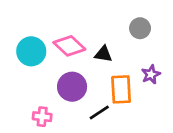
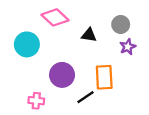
pink diamond: (69, 46) -> (55, 17), moved
black triangle: (103, 54) -> (89, 35), moved
purple star: (151, 74) -> (128, 47), moved

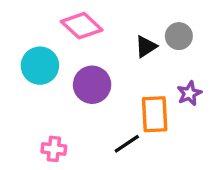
black triangle: (89, 35) -> (146, 47), moved, turned -42
purple star: (128, 47) -> (189, 93), moved
purple circle: (62, 75) -> (92, 85), moved

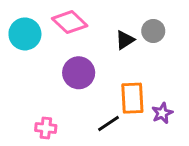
cyan circle: (40, 66) -> (25, 34), moved
purple star: (189, 93) -> (162, 113), moved

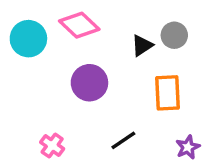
orange rectangle: (132, 98) -> (167, 93), moved
purple star: (162, 113) -> (188, 147), moved
pink cross: (46, 128) -> (52, 145), turned 30

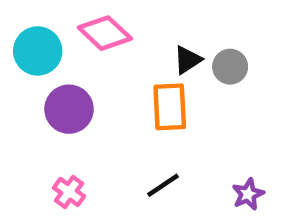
gray circle: (174, 35) -> (230, 67), moved
purple circle: (89, 83) -> (69, 109), moved
orange rectangle: (167, 93) -> (170, 107), moved

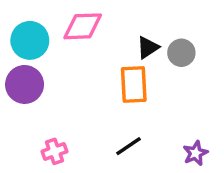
pink diamond: (105, 33) -> (83, 26), turned -45
purple circle: (69, 109) -> (25, 84), moved
pink cross: (69, 192) -> (54, 151), turned 35

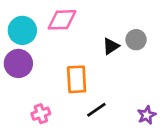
black triangle: (148, 47) -> (111, 46), moved
orange rectangle: (134, 84) -> (77, 79), moved

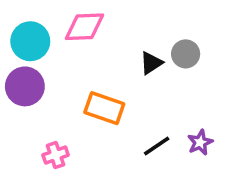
orange rectangle: (77, 79) -> (104, 108), turned -68
black line: (96, 110) -> (157, 146), moved
purple star: (147, 115) -> (200, 142), moved

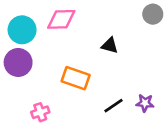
gray circle: (186, 54) -> (153, 14), moved
black triangle: (151, 63) -> (110, 45), turned 48
purple star: (200, 142) -> (145, 103), turned 30

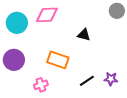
purple circle: (18, 62) -> (14, 60), moved
pink cross: (40, 112) -> (41, 85), moved

